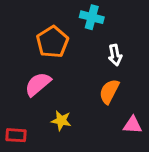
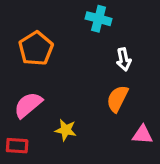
orange pentagon: (52, 42) -> (36, 48), moved
pink semicircle: (38, 84) -> (28, 105), moved

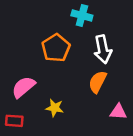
orange pentagon: (36, 48) -> (56, 48), moved
white arrow: (124, 59) -> (103, 49), size x1.5

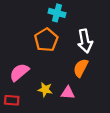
cyan cross: (82, 15) -> (57, 13), moved
pink triangle: (118, 112) -> (68, 93), moved

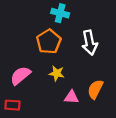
orange semicircle: (81, 68) -> (95, 89), moved
yellow star: (45, 90) -> (57, 73), moved

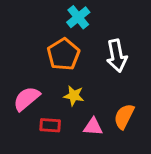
cyan cross: (60, 13) -> (78, 17), turned 36
red rectangle: (12, 105) -> (50, 125), moved

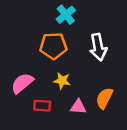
orange pentagon: (63, 54) -> (53, 46), turned 30

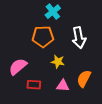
yellow star: (62, 81) -> (58, 62), moved

